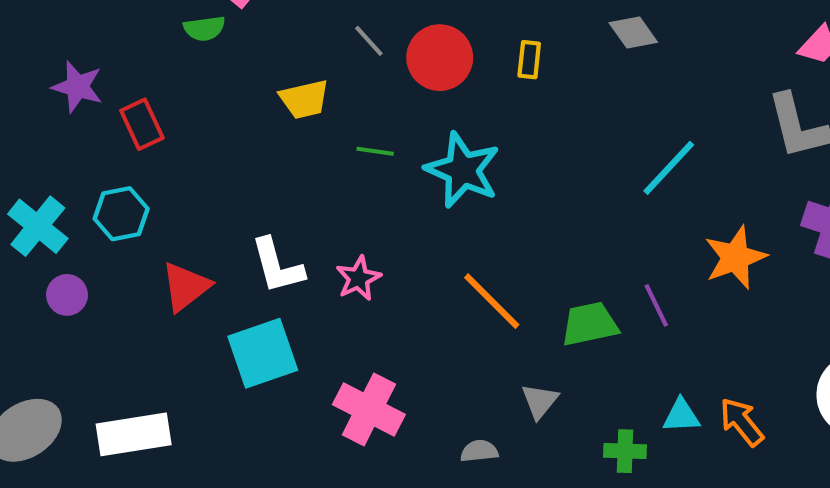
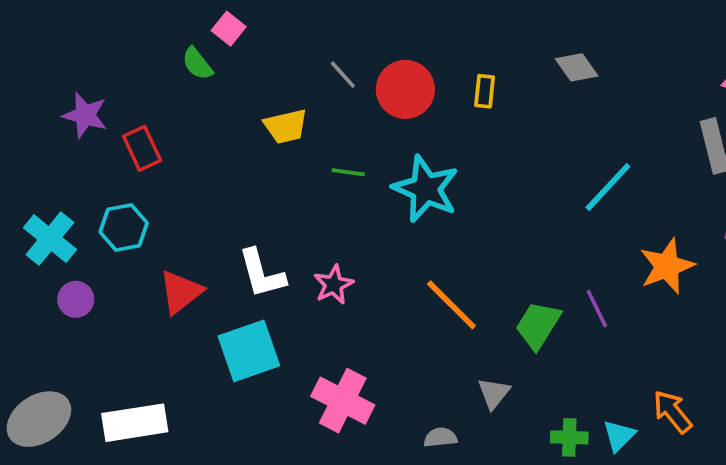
green semicircle: (204, 28) -> (197, 64), turned 60
green trapezoid: (590, 324) -> (538, 325), turned -46
cyan triangle: (681, 416) -> (619, 436), moved, turned -42

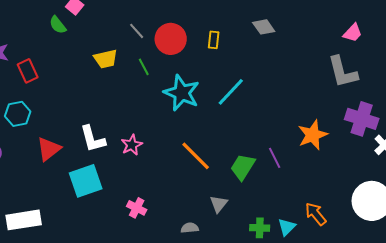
green line: (348, 172) -> (144, 67), moved, turned 54
cyan line: (608, 187) -> (231, 92), moved
pink cross: (343, 401) -> (137, 208), size x0.6

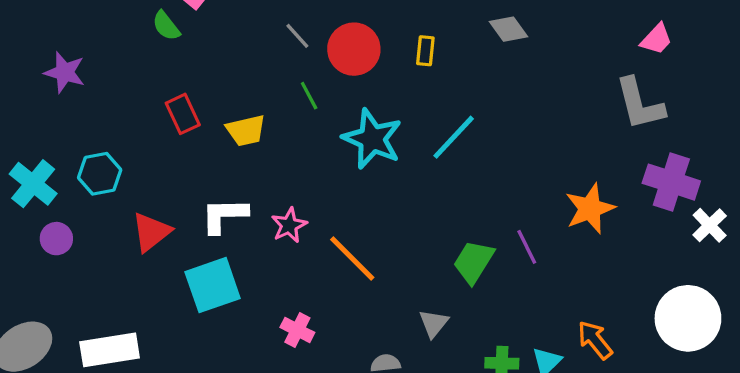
yellow trapezoid: (106, 59) -> (246, 131), moved
red rectangle: (28, 71) -> (183, 114), moved
white L-shape: (93, 139) -> (224, 215), turned 104
orange line: (196, 156) -> (352, 259), moved

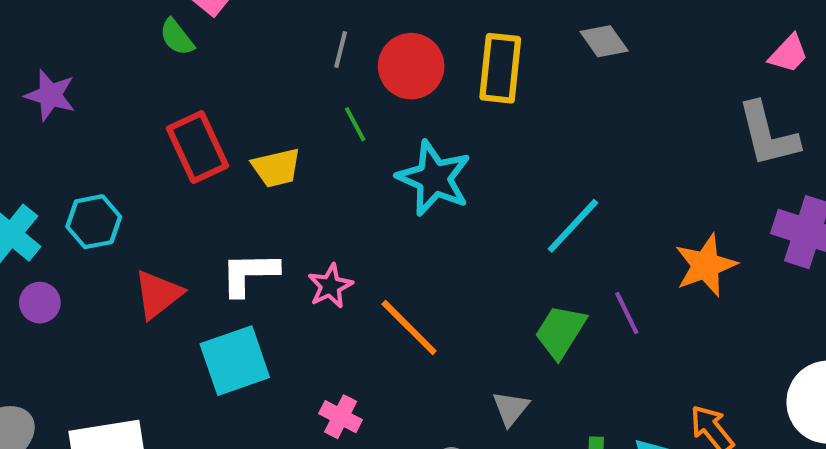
gray line: (297, 36) -> (341, 50), turned 56
yellow rectangle: (425, 51) -> (500, 68), size x1.8
red rectangle: (183, 114) -> (197, 147), size x1.4
cyan line: (454, 137) -> (573, 226), moved

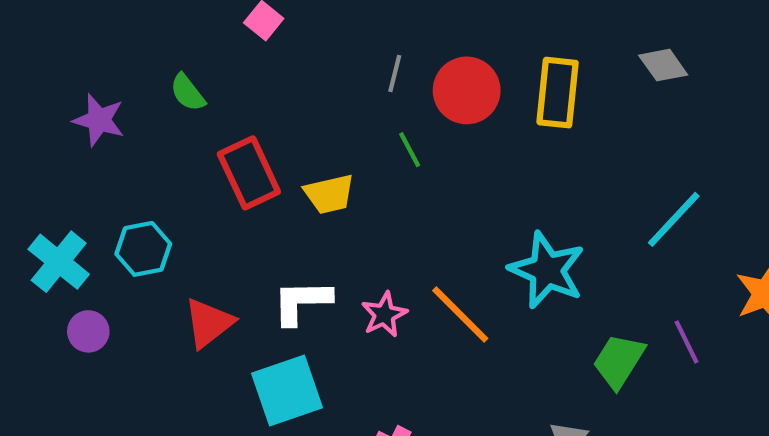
green semicircle: (177, 37) -> (188, 93), moved
cyan star: (434, 178) -> (547, 270), moved
cyan line: (573, 226) -> (674, 219), moved
orange line: (409, 327) -> (460, 314), moved

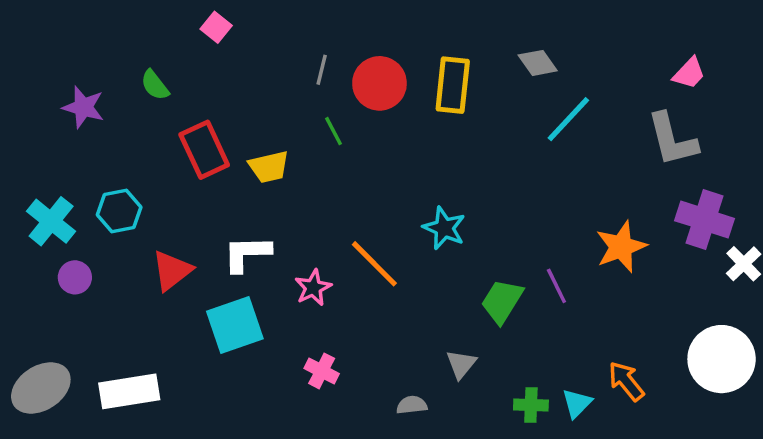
cyan line: (674, 219) -> (568, 119), moved
cyan star: (547, 270) -> (444, 228), size x0.7
pink star: (384, 314) -> (313, 288), moved

